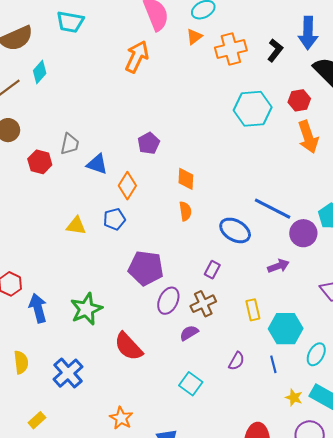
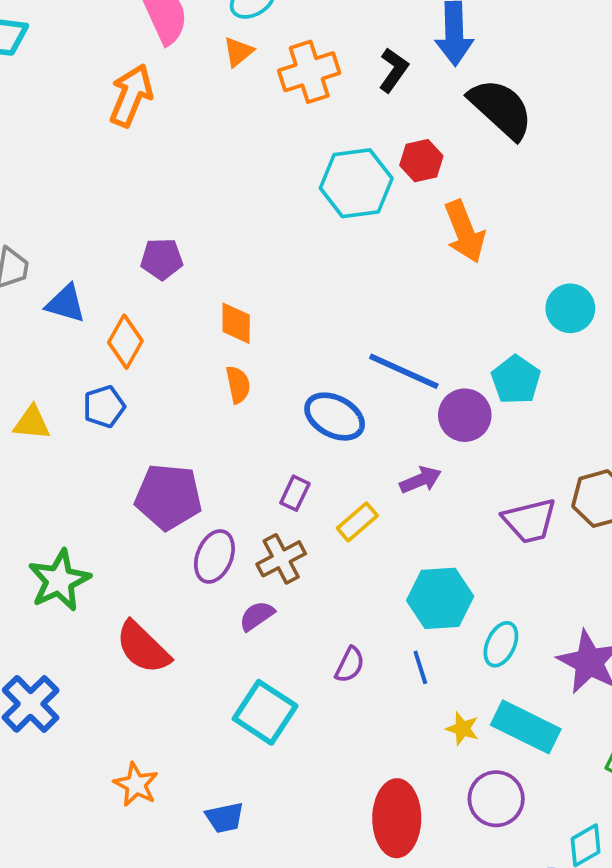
red hexagon: (299, 100) -> (421, 161), moved
purple pentagon: (149, 143) -> (162, 259), turned 30
yellow rectangle: (253, 310) -> (357, 522), moved, turned 65
cyan square: (191, 384) -> (265, 712), size x1.4

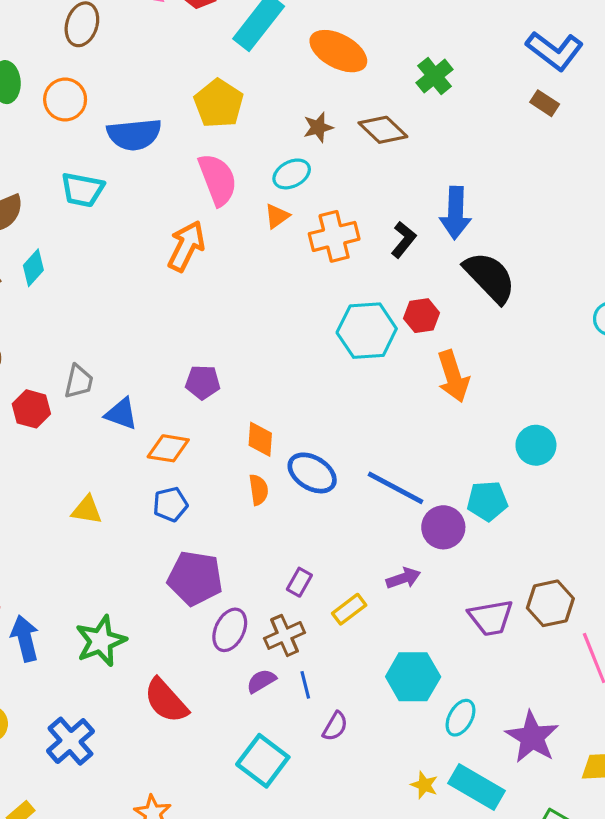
orange diamond: (125, 342) -> (168, 448), turned 66
cyan pentagon: (516, 380) -> (487, 501), turned 30
blue pentagon: (104, 407) -> (170, 504), moved
blue ellipse: (335, 417) -> (312, 473), moved
blue line: (420, 667) -> (305, 685), moved

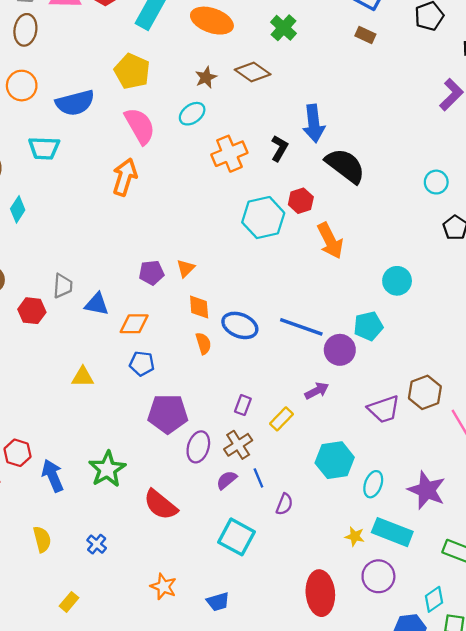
orange triangle: (277, 216) -> (186, 268), moved
blue pentagon: (170, 504) -> (142, 364), turned 30
blue cross: (70, 741) -> (97, 544), size x0.6

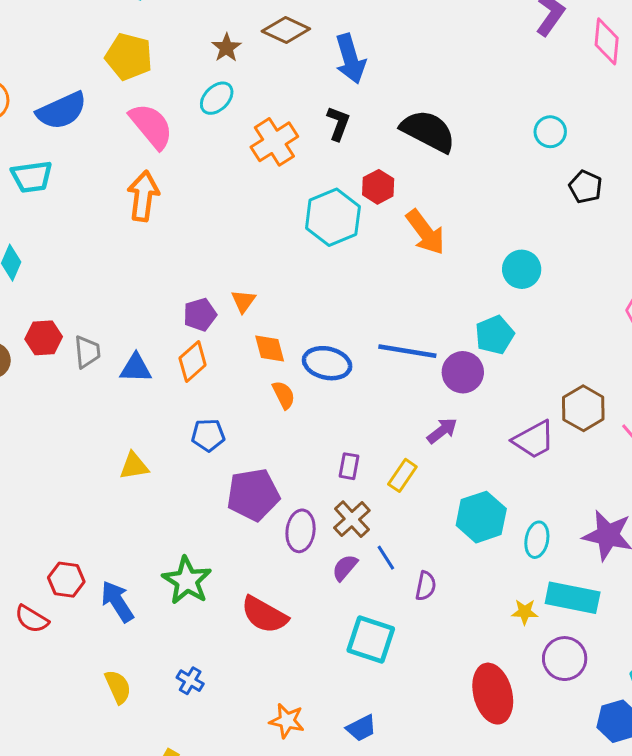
blue arrow: (314, 123) -> (350, 59), moved
red hexagon: (32, 311) -> (44, 338), moved
orange diamond: (134, 324) -> (193, 362), moved, turned -32

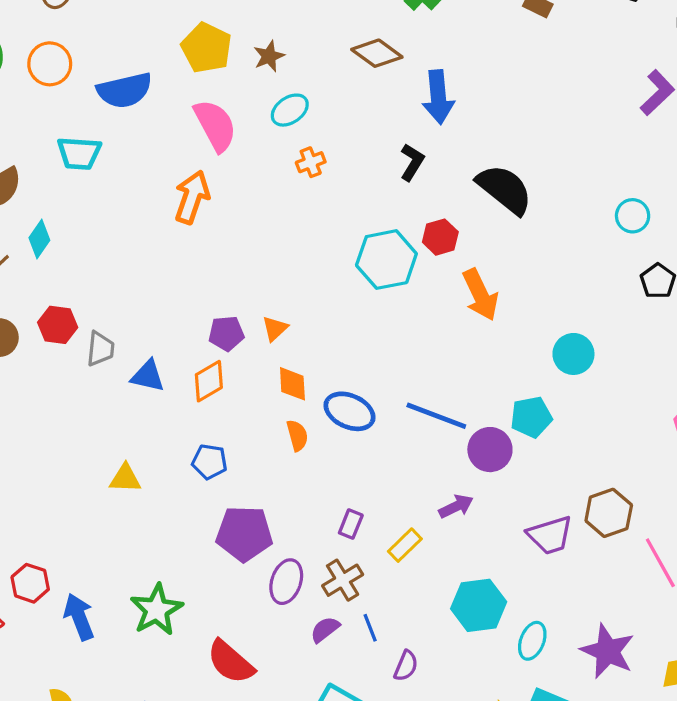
brown star: (226, 48) -> (269, 56), moved
orange cross: (274, 142) -> (311, 162), moved, size x0.6

